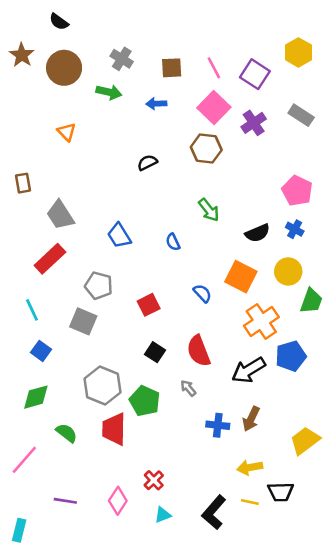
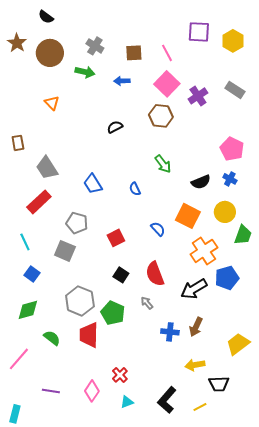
purple square: (255, 74) -> (199, 32), moved, turned -30
yellow line: (250, 502) -> (200, 407), moved, turned -40

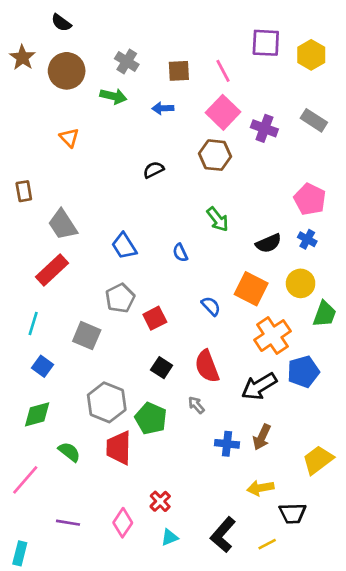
purple cross: (198, 96) -> (264, 128), turned -36
gray pentagon: (77, 223) -> (120, 298), moved, turned 30
cyan line: (25, 242) -> (33, 324), turned 42

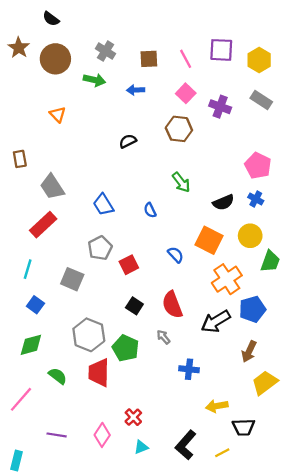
purple square: (266, 43) -> (221, 50), moved
yellow hexagon: (311, 55) -> (259, 60), moved
pink square: (223, 112) -> (186, 93), size x0.7
brown arrow: (262, 437) -> (249, 351), moved

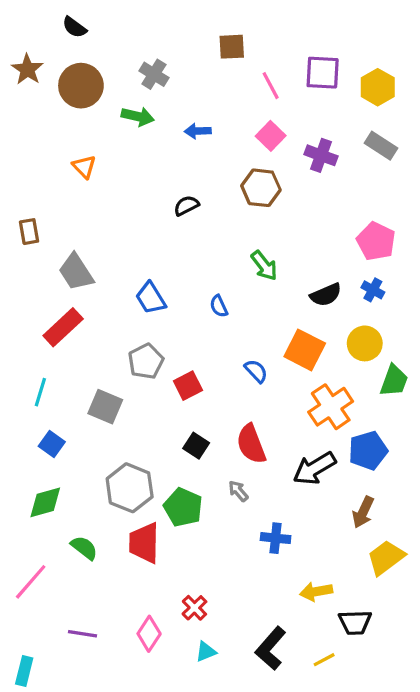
brown square: (149, 59) -> (232, 47), moved

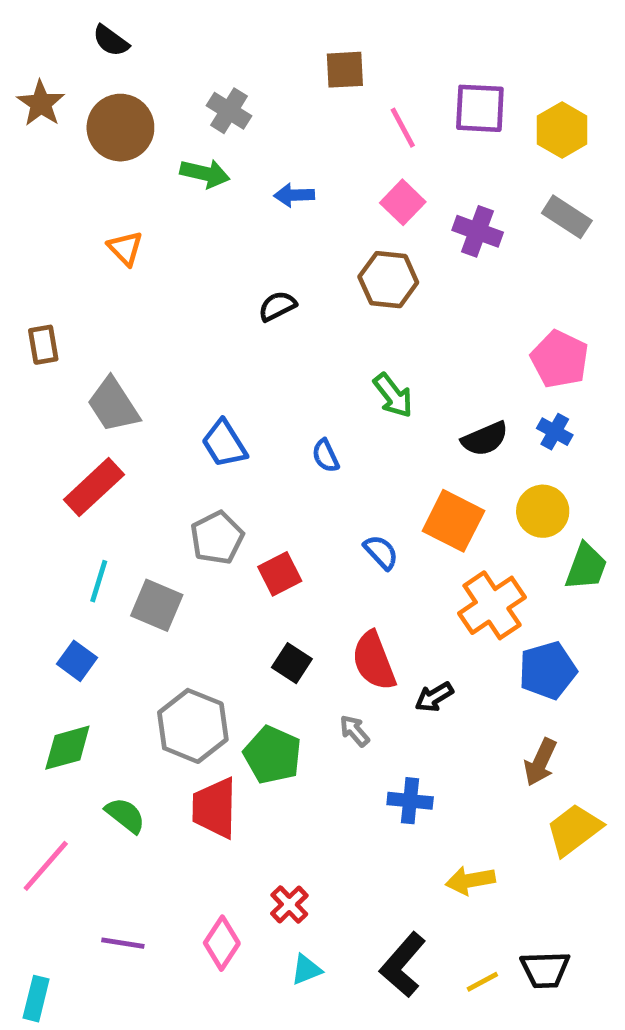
cyan line: (40, 392) -> (99, 581), moved
black arrow: (314, 468) -> (434, 697), moved, size x0.6
black trapezoid: (355, 622) -> (545, 970), moved

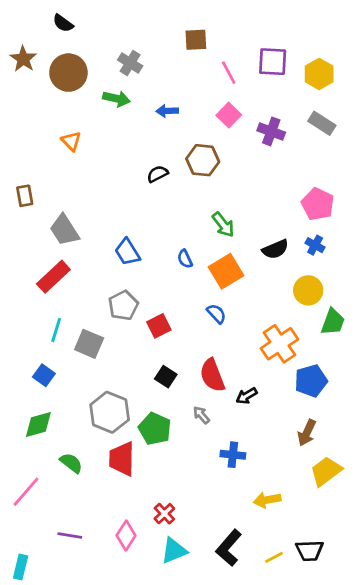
brown hexagon: (388, 280) -> (203, 160), moved
orange square: (453, 521) -> (226, 271), moved, turned 32
cyan triangle: (306, 970) -> (174, 551), size x1.5

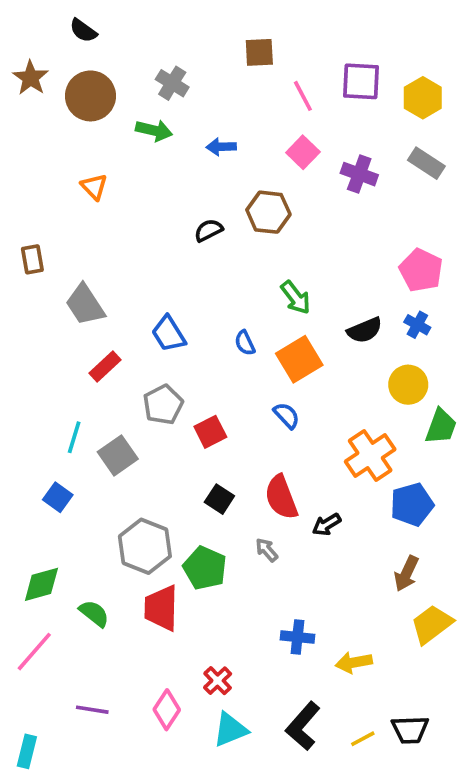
red rectangle: (53, 277) -> (105, 366), moved, size x0.7
gray square: (89, 344) -> (118, 455), turned 32
green diamond: (38, 425) -> (41, 584), moved
blue cross: (233, 455) -> (297, 637), moved

